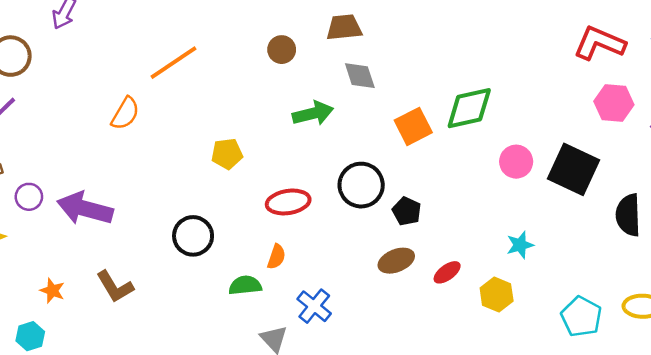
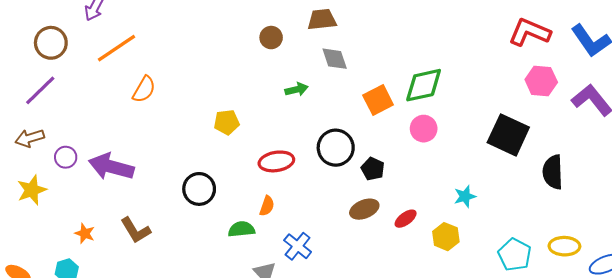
orange line: (174, 63) -> (116, 48), moved
green arrow: (313, 113) -> (297, 89), size x0.7
pink circle: (516, 162) -> (424, 129), moved

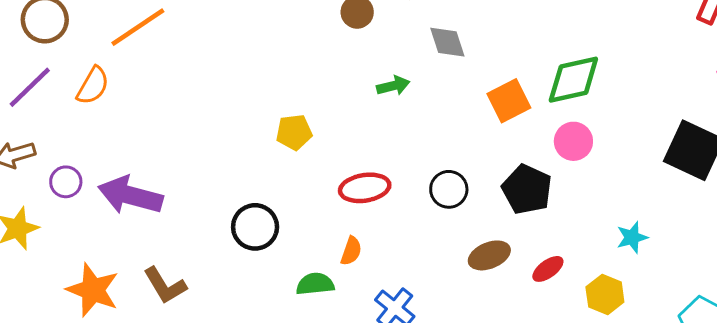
orange semicircle: (144, 89) -> (93, 86), moved
black circle: (336, 148) -> (449, 189), moved, size x0.7
black pentagon: (373, 169) -> (527, 189), moved, size x1.5
orange star: (85, 233) -> (93, 290), size x1.8

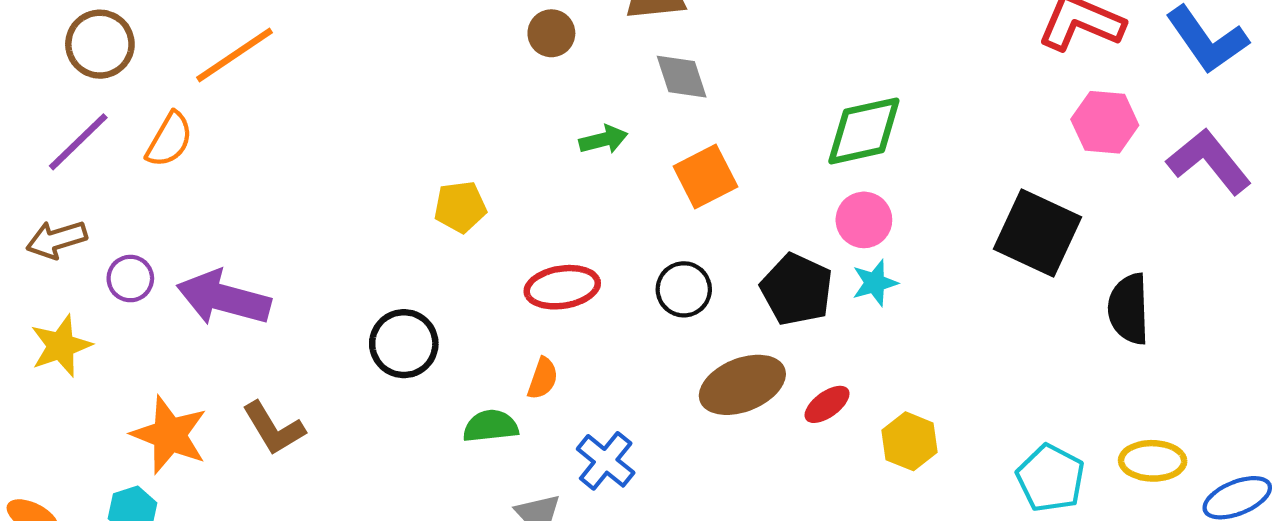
orange square: (509, 101) -> (705, 177), moved
cyan star: (632, 237) -> (875, 283), moved
brown ellipse: (489, 255) -> (742, 385), size x1.4

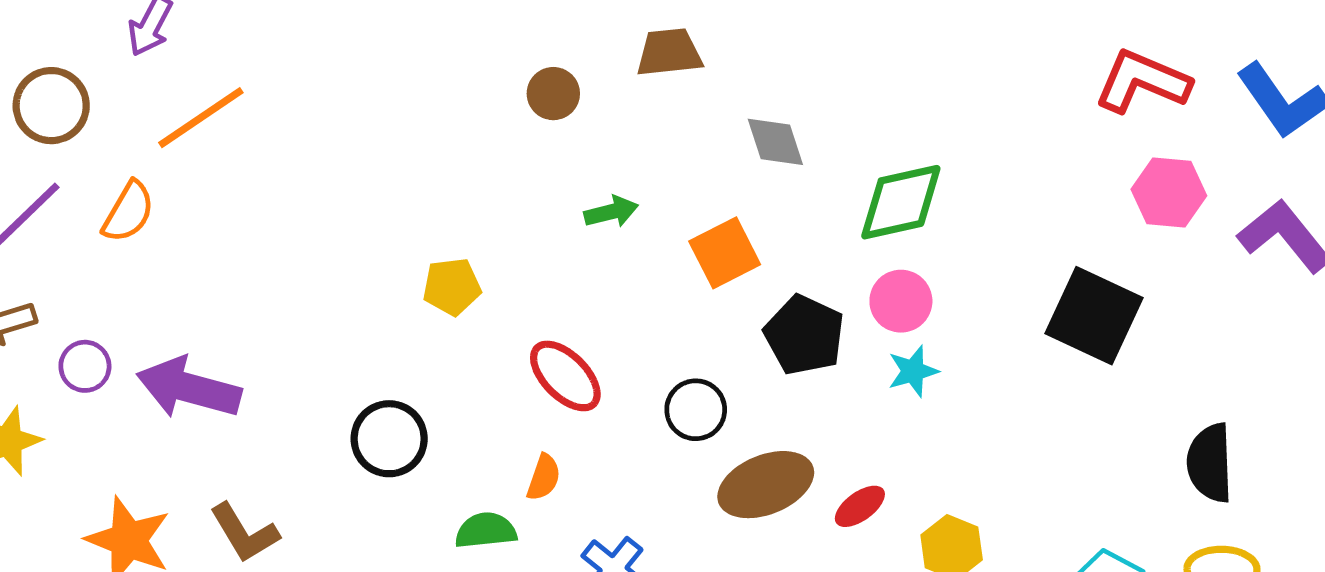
gray diamond: (682, 77) -> (775, 142), moved
red ellipse: (562, 287) -> (565, 376), turned 54
black circle: (684, 289) -> (696, 410), moved
black pentagon: (797, 289) -> (804, 335), moved
black semicircle: (1129, 309) -> (1210, 463), moved

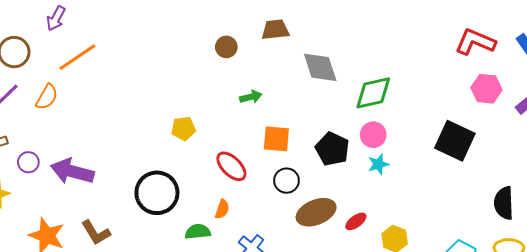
gray diamond: (775, 142) -> (320, 67), size x1.4
orange square: (725, 253) -> (276, 139), moved, turned 32
black circle: (389, 439) -> (157, 193), size x1.4

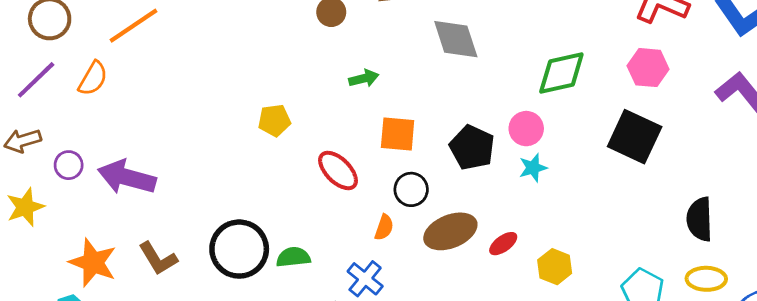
pink hexagon: (486, 89) -> (648, 68), moved
green diamond: (373, 93) -> (561, 73), moved
black circle: (157, 193) -> (239, 249), moved
orange semicircle: (222, 209) -> (384, 227), moved

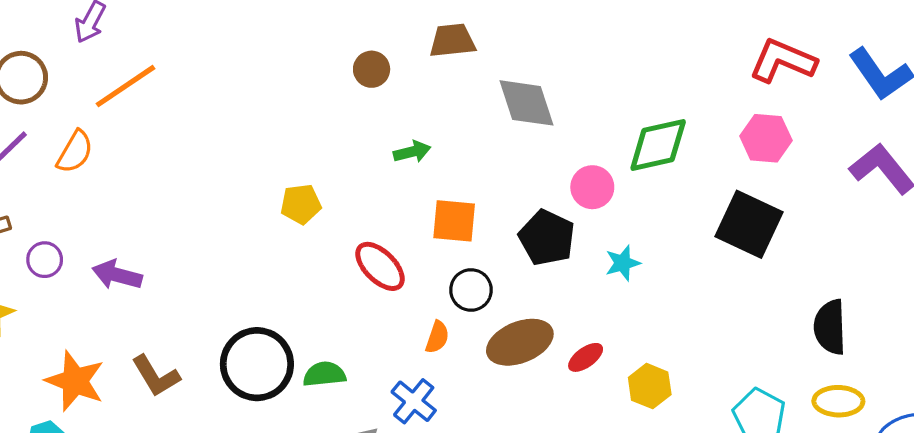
pink circle: (526, 129) -> (592, 187), moved
purple arrow: (127, 177) -> (117, 275), size x0.7

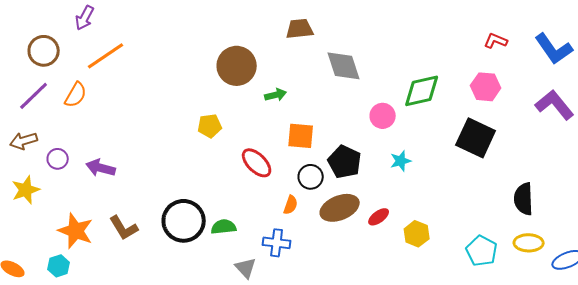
red L-shape: (783, 61) -> (496, 41), size x0.6
brown circle: (372, 69) -> (237, 66), moved, size x1.8
black pentagon: (547, 238) -> (345, 162), moved
blue cross: (414, 401) -> (277, 243), turned -32

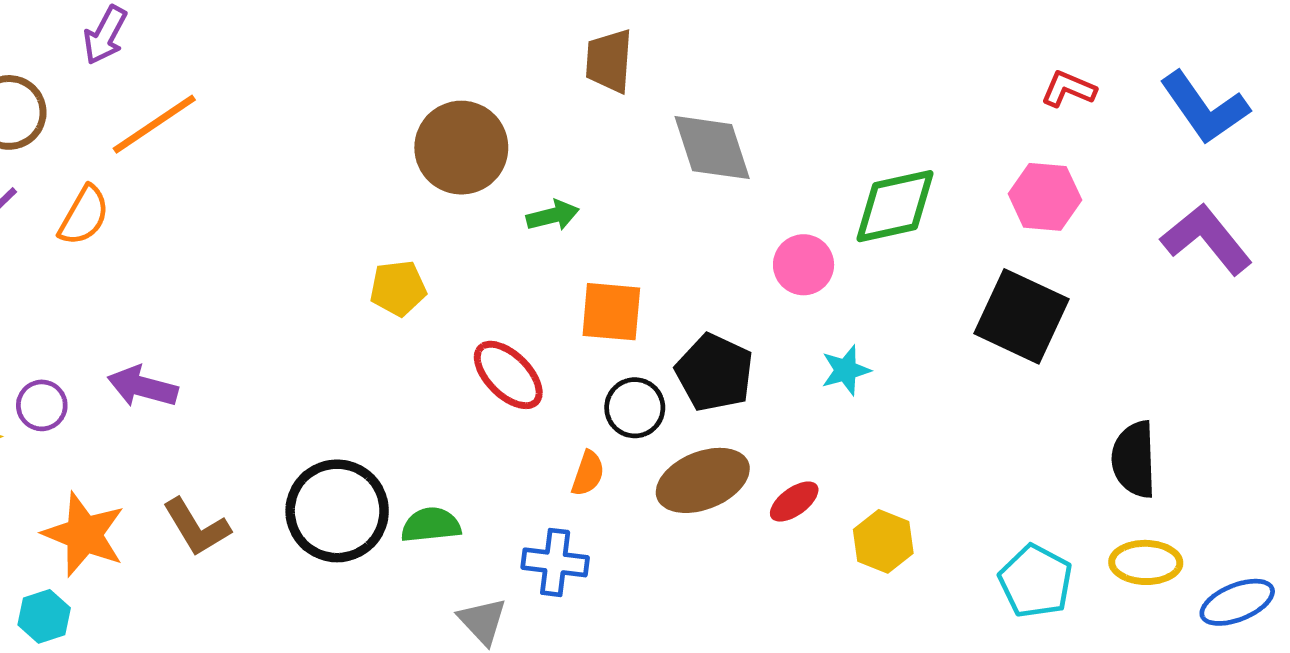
brown trapezoid: (300, 29) -> (609, 61), turned -80
purple circle: (58, 159) -> (42, 405), moved

